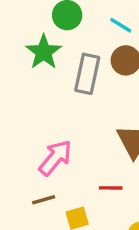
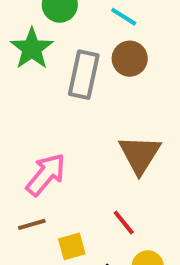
red line: (111, 188) -> (124, 222), moved, turned 50

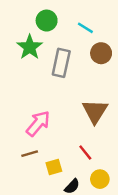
brown circle: (130, 59) -> (101, 53), moved

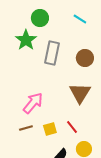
cyan line: (85, 28) -> (80, 19), moved
brown circle: (101, 53) -> (85, 58), moved
yellow square: (54, 167) -> (50, 129), moved

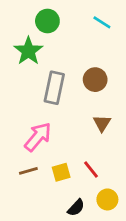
gray rectangle: (52, 53) -> (54, 88), moved
brown circle: (85, 58) -> (95, 80), moved
brown triangle: (80, 93) -> (102, 123), size x0.6

